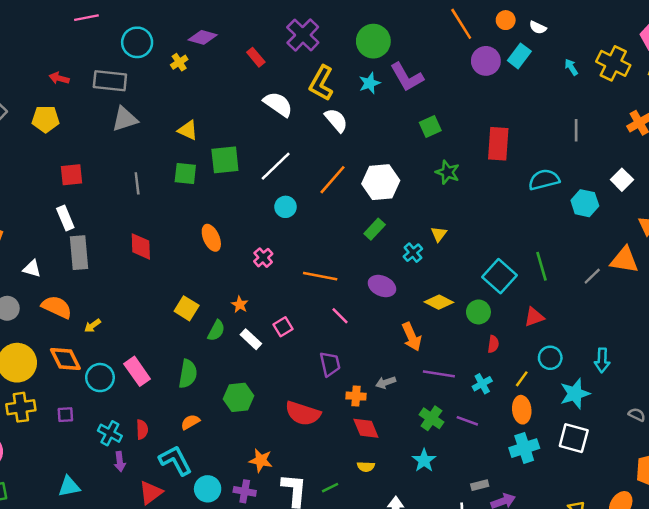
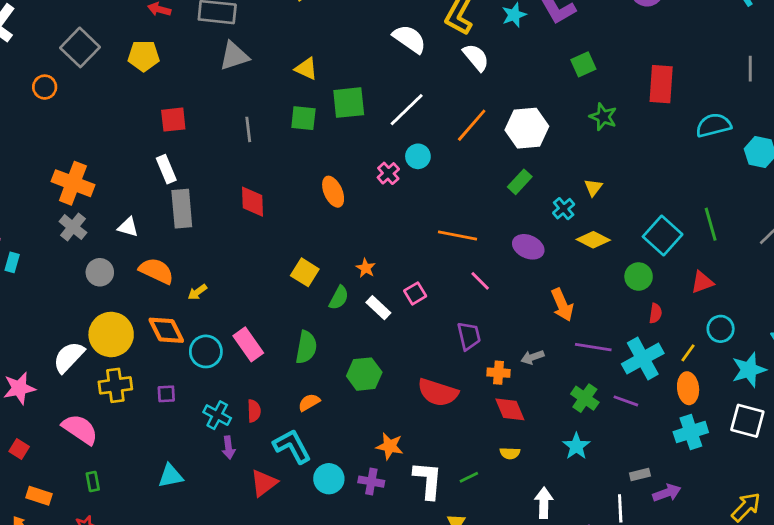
pink cross: (263, 258) -> (388, 173), moved
yellow diamond: (439, 302) -> (593, 240), moved
cyan cross: (482, 384) -> (643, 359), size x1.8

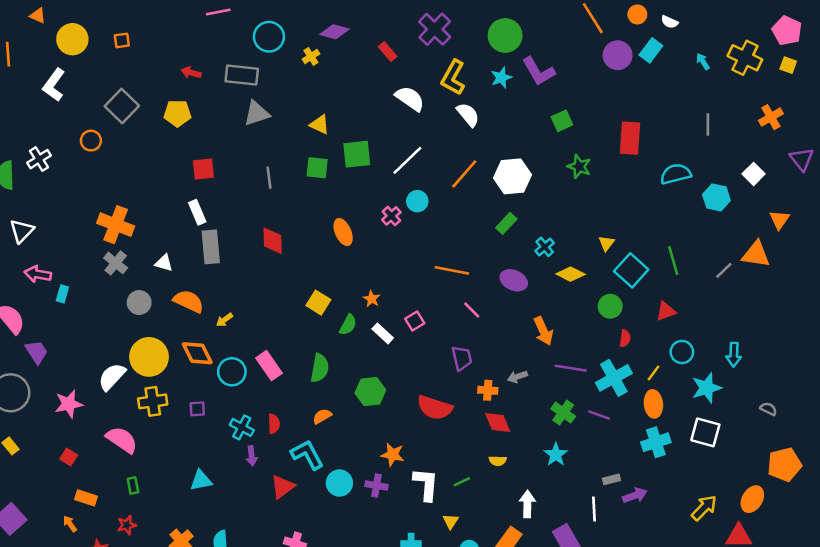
yellow triangle: (593, 187) -> (606, 243), moved

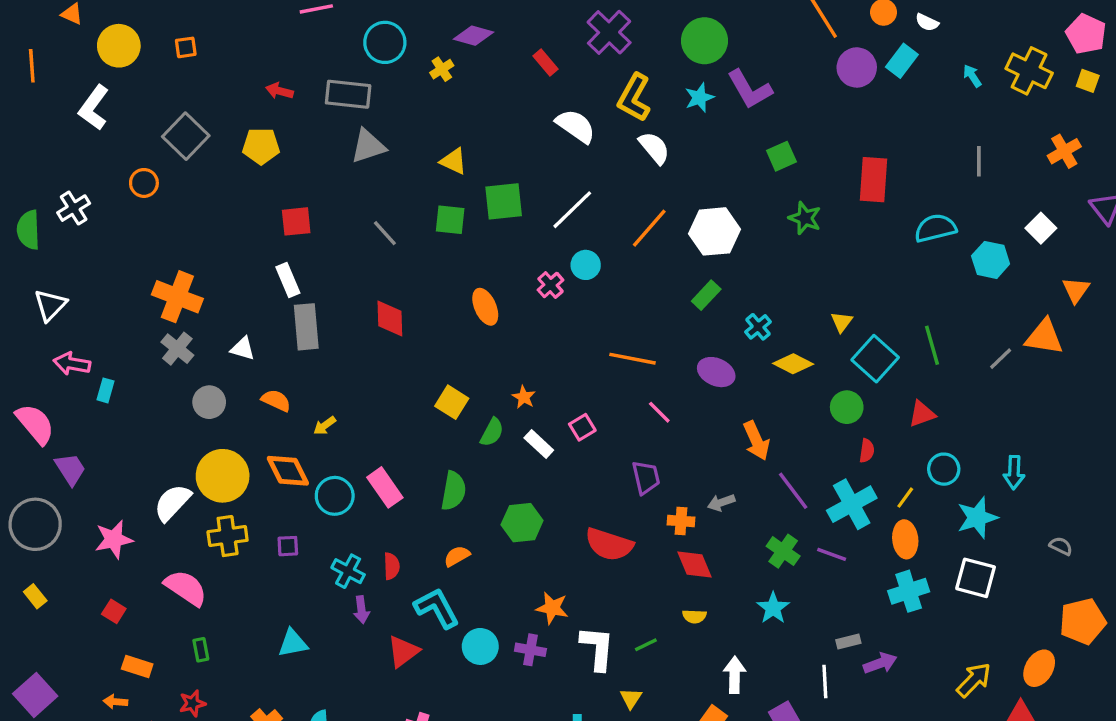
gray line: (269, 178) -> (385, 233), turned -35
orange semicircle: (189, 301) -> (276, 400), size x0.7
purple line: (571, 368) -> (793, 491), turned 44
orange arrow: (70, 524) -> (115, 702), turned -49

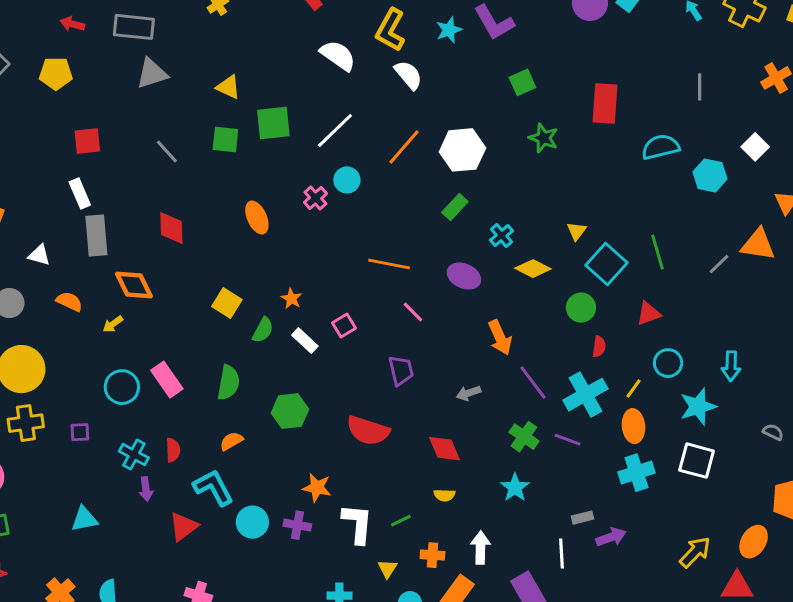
orange diamond: (288, 471) -> (134, 285), moved
orange cross: (681, 521) -> (432, 555), moved

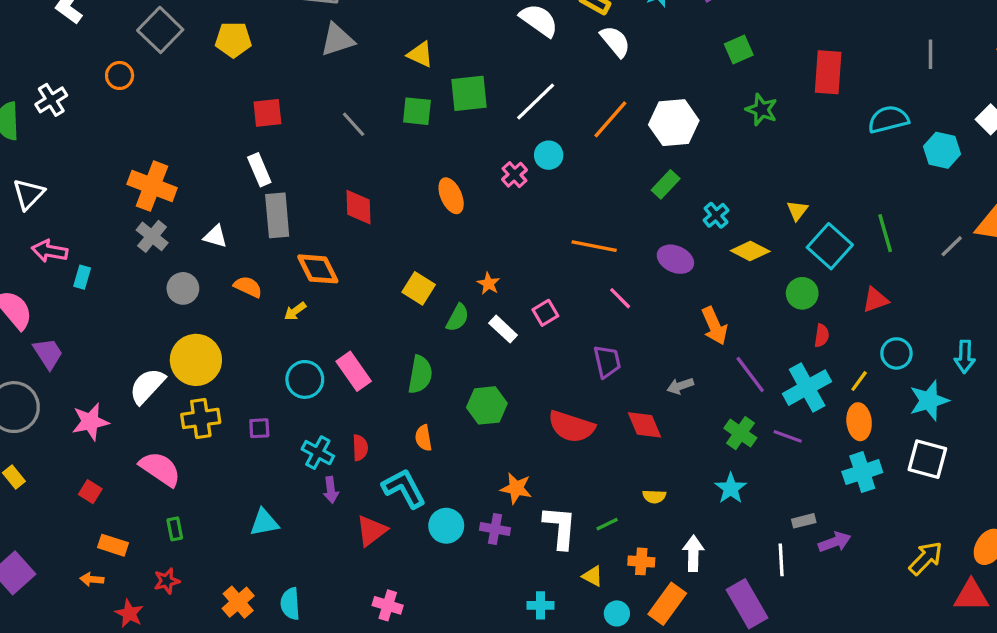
orange semicircle: (231, 441) -> (423, 438), turned -70
red diamond: (444, 449) -> (645, 425), moved
yellow triangle: (387, 569) -> (593, 576), turned -35

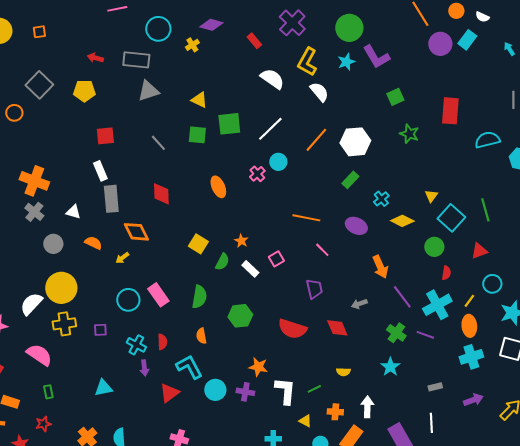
purple arrow: (835, 542) -> (473, 400), moved
white line: (781, 560) -> (431, 423), moved

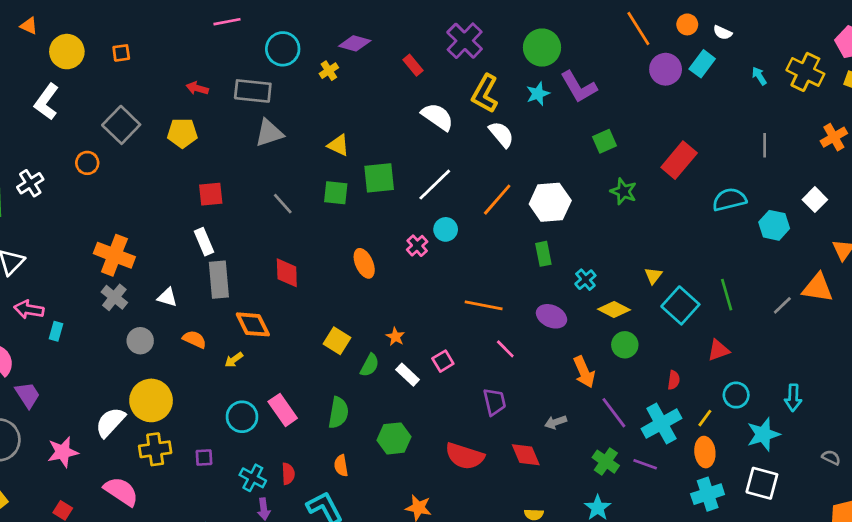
red rectangle: (450, 111) -> (679, 160), turned 36
green rectangle: (350, 180) -> (543, 254), turned -54
green circle: (434, 247) -> (625, 345), moved

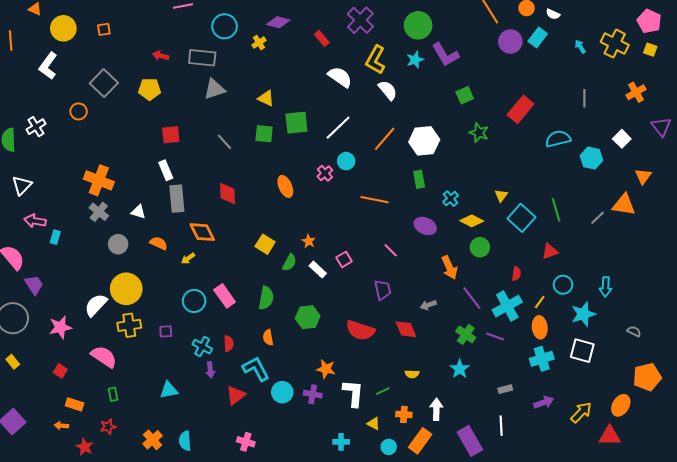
orange line: (484, 305) -> (375, 200), moved

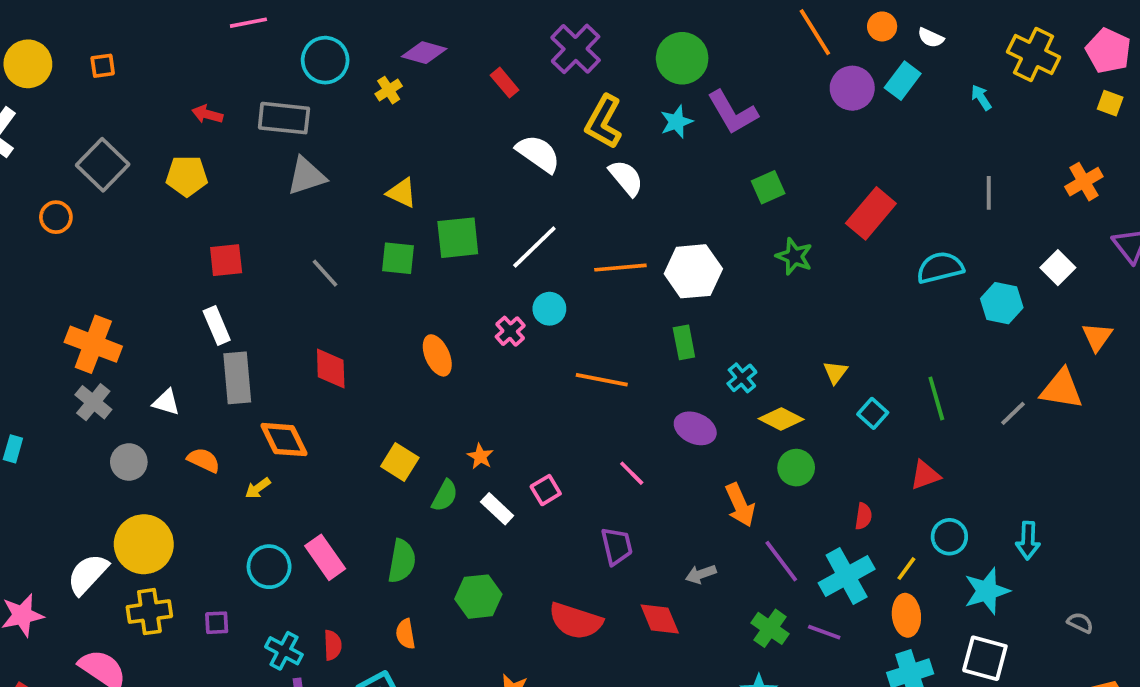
yellow cross: (615, 44) -> (1034, 55), moved
orange line: (385, 139) -> (620, 268), turned 44
cyan square: (521, 218) -> (873, 413), size x0.6

